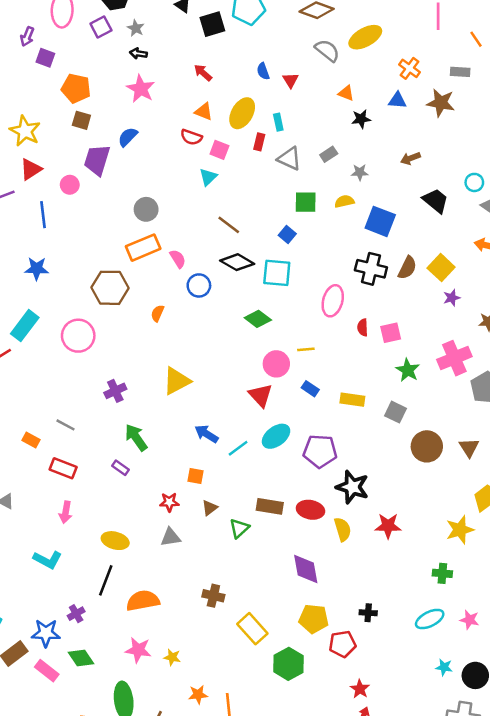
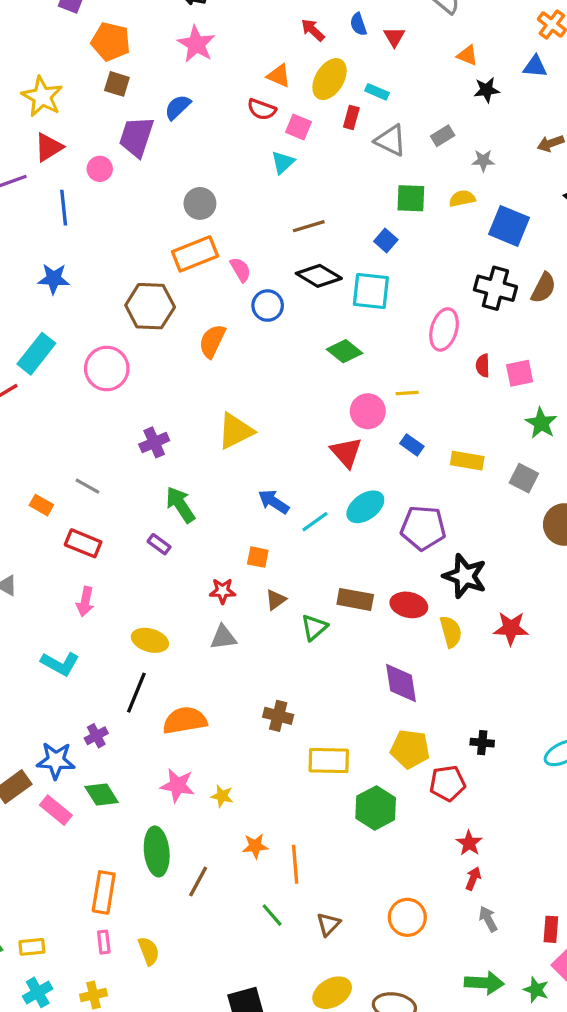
red arrow: (203, 73) -> (313, 30), moved
cyan rectangle: (278, 122) -> (377, 92), turned -56
brown line: (229, 225) -> (309, 226), turned -55
orange semicircle: (158, 313) -> (212, 341), size x1.5
yellow rectangle: (252, 629) -> (329, 761), turned -48

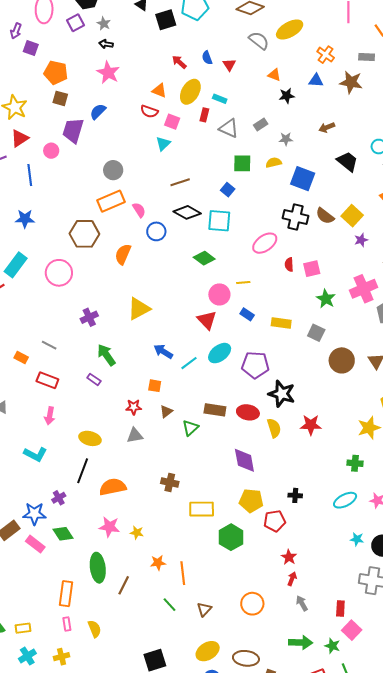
brown semicircle: (543, 288) -> (325, 216), turned 102
pink ellipse: (444, 329) -> (265, 243), turned 40

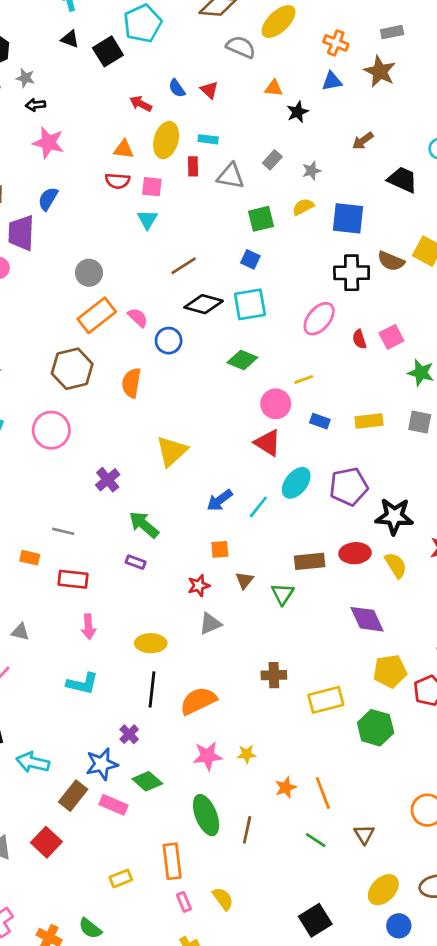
brown star: (351, 82) -> (380, 71), turned 30
blue arrow: (163, 351) -> (220, 500), turned -54
yellow rectangle: (23, 628) -> (121, 878), moved

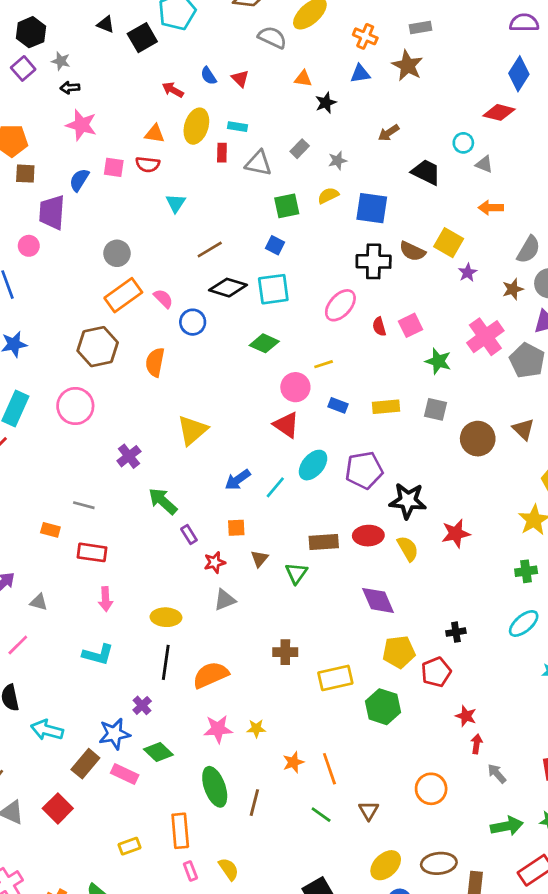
pink square: (152, 187) -> (114, 167), moved
purple rectangle: (136, 562) -> (189, 534), moved, turned 36

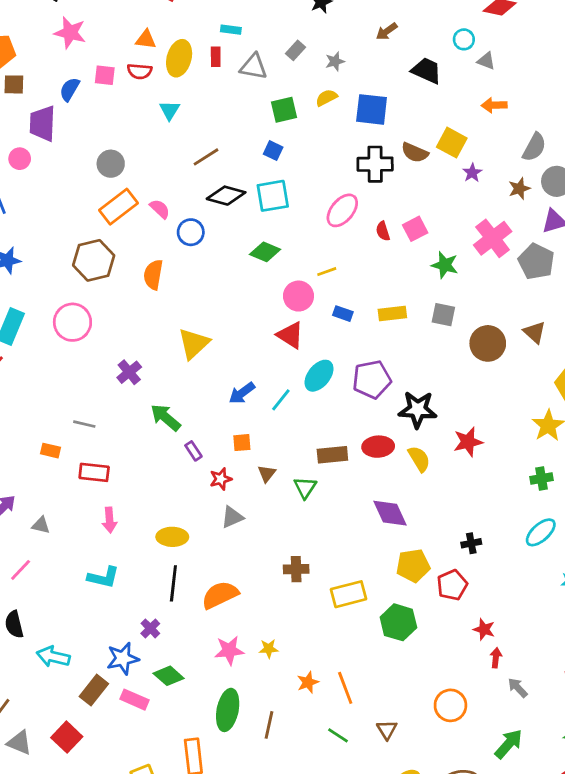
yellow ellipse: (196, 126) -> (179, 58), moved
green ellipse: (215, 787) -> (228, 710), turned 33
green arrow: (507, 826) -> (509, 744), moved, turned -36

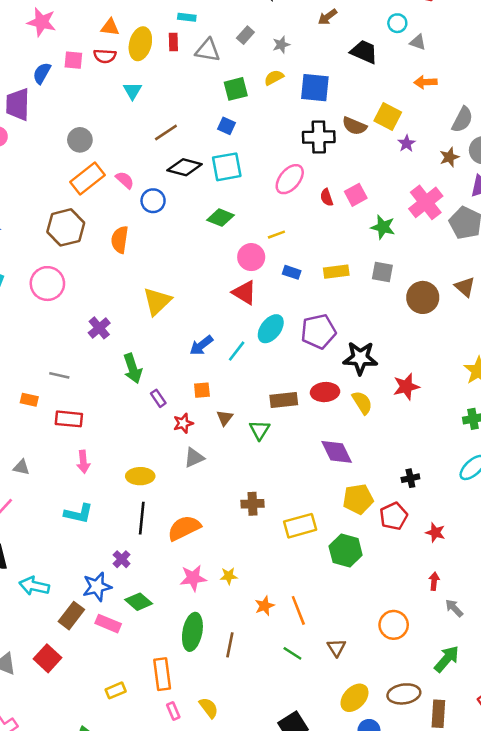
green arrow: (166, 417) -> (133, 368), turned -148
red star: (484, 629) -> (435, 532), moved

